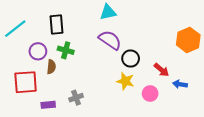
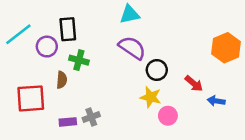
purple circle: (38, 51) -> (47, 47), moved
pink circle: (150, 93) -> (168, 116), moved
purple rectangle: (48, 105) -> (68, 122), moved

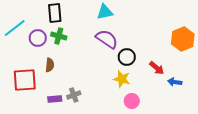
black rectangle: (68, 29) -> (55, 13), moved
green cross: (79, 60) -> (59, 36), moved
pink circle: (168, 116) -> (132, 101), moved

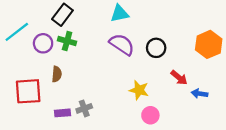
black rectangle: (55, 13) -> (62, 15), turned 42
black circle: (127, 57) -> (156, 48), moved

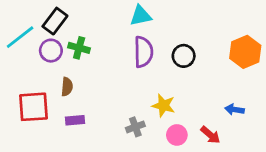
black rectangle: (62, 15) -> (55, 21), moved
purple semicircle: (122, 44) -> (143, 52), turned 55
red arrow: (179, 78) -> (210, 135), moved
gray cross: (84, 108) -> (135, 127), moved
purple rectangle: (62, 113) -> (75, 120), moved

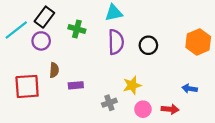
green cross: (79, 48) -> (77, 29), moved
yellow star: (163, 105) -> (132, 85), turned -30
purple rectangle: (75, 120) -> (76, 85), moved
red arrow: (210, 135) -> (170, 109), turned -35

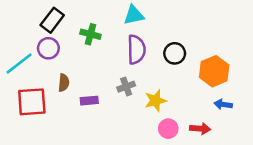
cyan line: (16, 30) -> (19, 64), moved
orange hexagon: (198, 42) -> (214, 71), moved
gray cross: (109, 103) -> (126, 87), moved

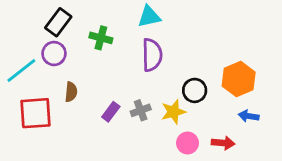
black circle: (175, 53) -> (195, 90), moved
gray cross: (126, 87) -> (141, 110), moved
purple rectangle: (89, 101) -> (111, 112), moved, turned -48

